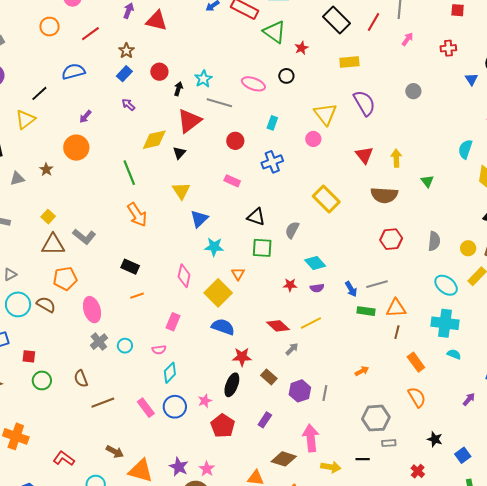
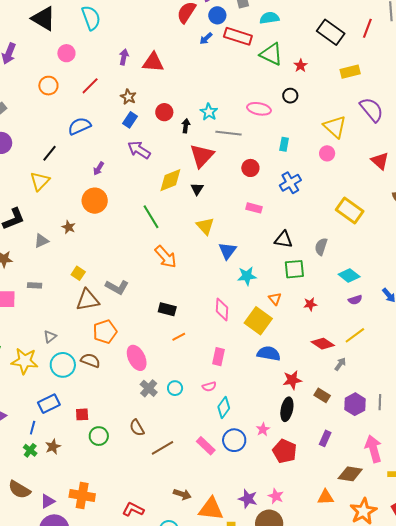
purple arrow: (128, 105) -> (139, 150), size x1.6
red star: (290, 285) -> (310, 304), moved

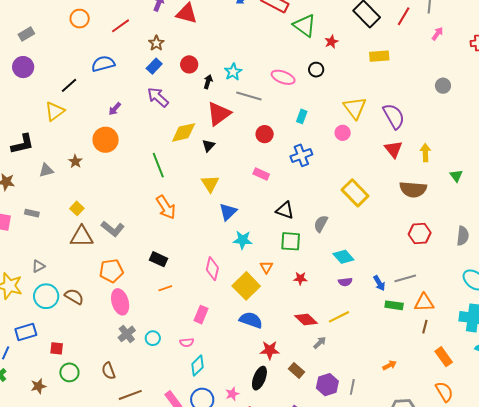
purple semicircle: (372, 110) -> (394, 116), moved
orange pentagon: (105, 332) -> (111, 271), moved
brown star: (53, 447) -> (38, 386), moved

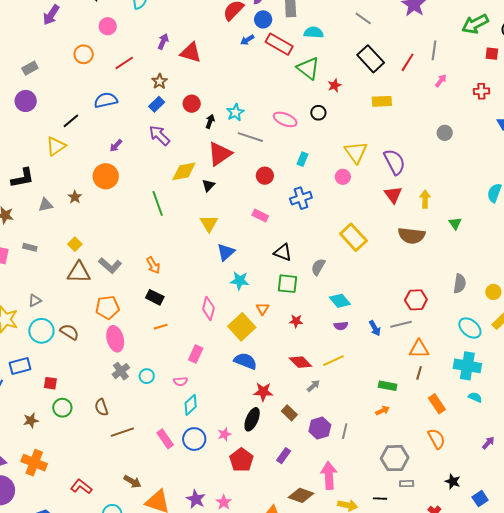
orange arrow: (166, 207) -> (153, 265), moved, size x0.7
red hexagon: (420, 233) -> (416, 300), moved
green rectangle: (394, 305) -> (388, 386), moved

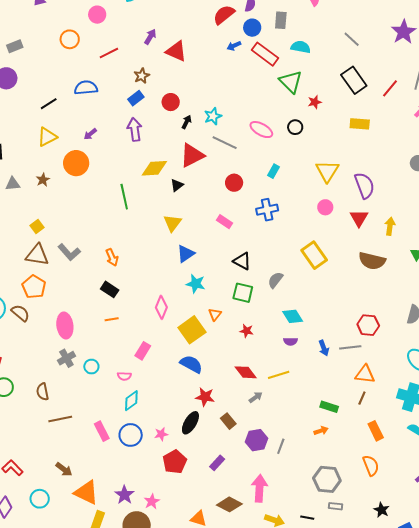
purple arrow: (159, 135) -> (135, 129), turned 30
yellow triangle: (56, 146) -> (47, 137), moved
pink circle: (343, 177) -> (325, 207), moved
orange pentagon: (107, 307) -> (34, 287), moved, turned 30

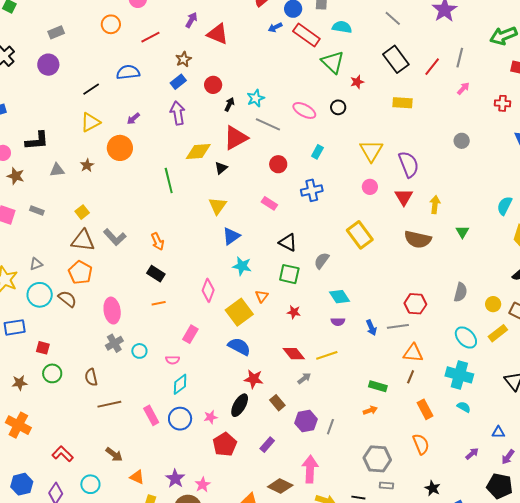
orange triangle: (86, 492) -> (137, 477), size x0.6

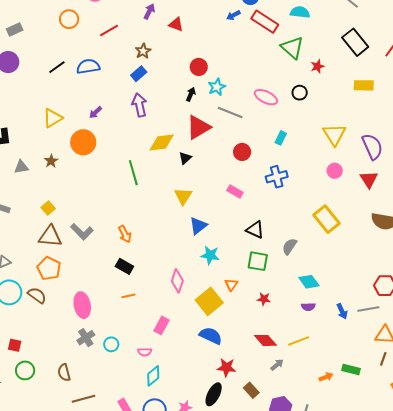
red triangle: (218, 34) -> (176, 24), size x0.7
red circle: (213, 85) -> (199, 67), moved
black line: (91, 89) -> (57, 67), moved
orange arrow: (370, 410) -> (326, 377), moved

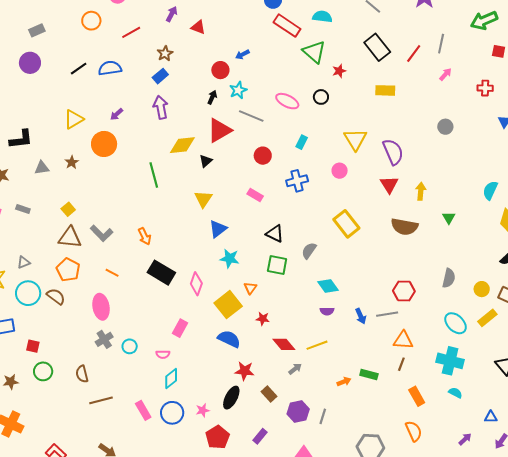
blue arrow: (233, 15) -> (242, 55), moved
pink circle: (335, 171) -> (340, 171), moved
black rectangle: (124, 266) -> (161, 273), moved, size x1.5
orange line: (128, 296) -> (112, 273), moved, turned 40
red star: (264, 299) -> (263, 319), moved

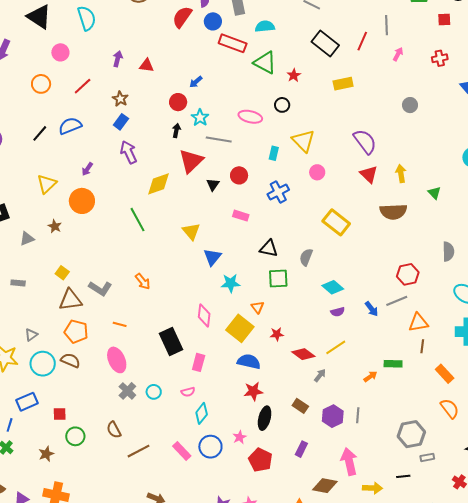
yellow triangle: (355, 139) -> (303, 141), moved
black triangle: (206, 161) -> (213, 185), moved
black rectangle: (161, 273) -> (171, 342), moved, turned 48
red star: (244, 371) -> (253, 391), moved

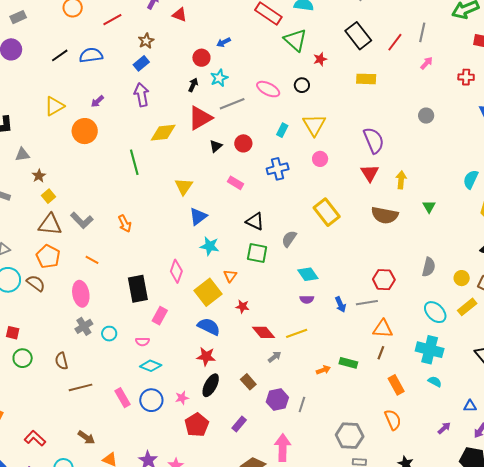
gray line: (219, 140) -> (232, 104), turned -45
brown star: (55, 226) -> (39, 176), moved
cyan diamond: (202, 413) -> (151, 366), turned 60

